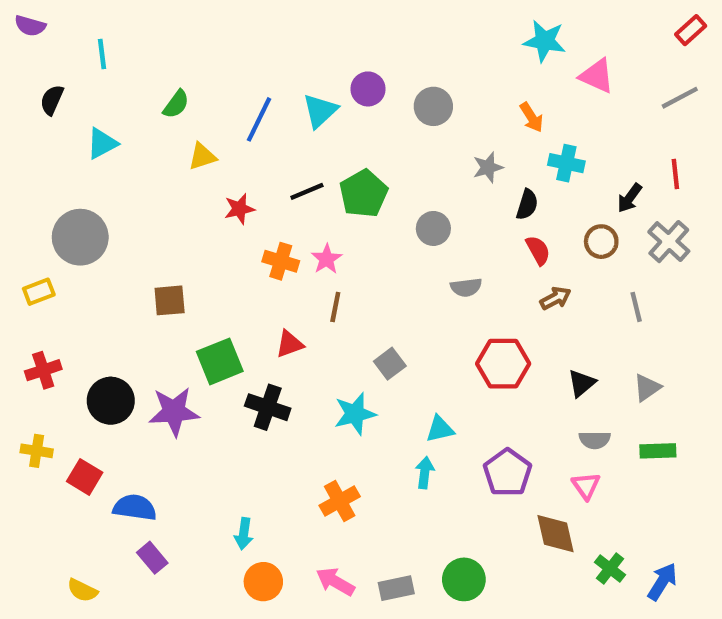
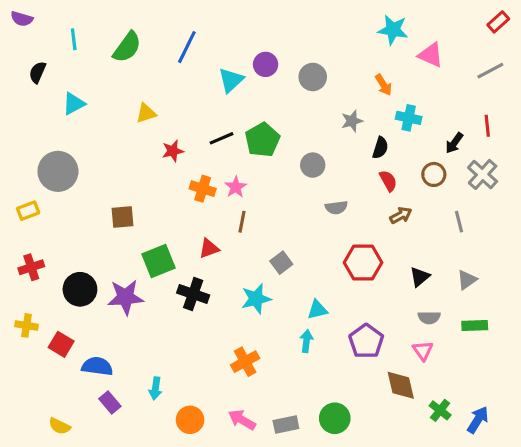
green semicircle: (176, 104) -> (127, 47), moved, size x1.5
blue line: (259, 119) -> (187, 47), moved
cyan arrow: (244, 534) -> (155, 388), moved

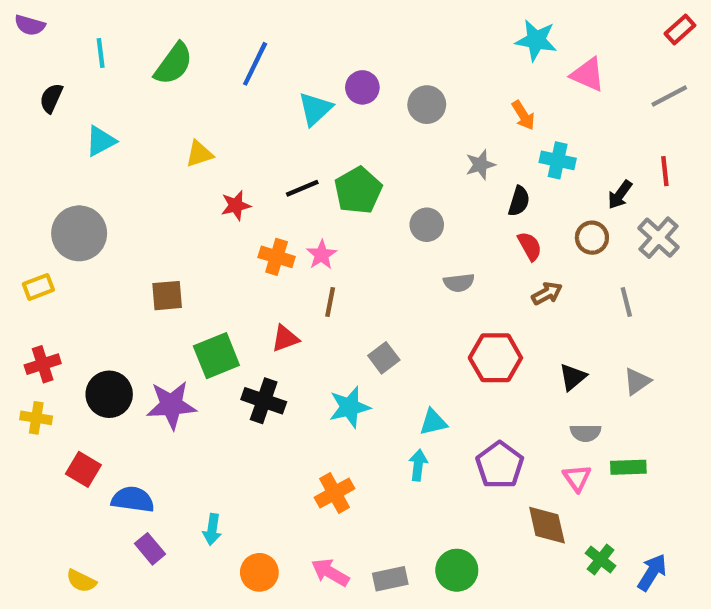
yellow cross: (26, 325) -> (36, 418), moved
green rectangle: (475, 325) -> (628, 467), moved

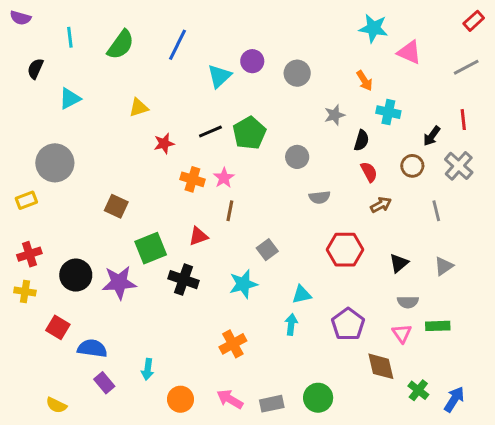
brown square: (167, 296) -> (116, 206), turned 30

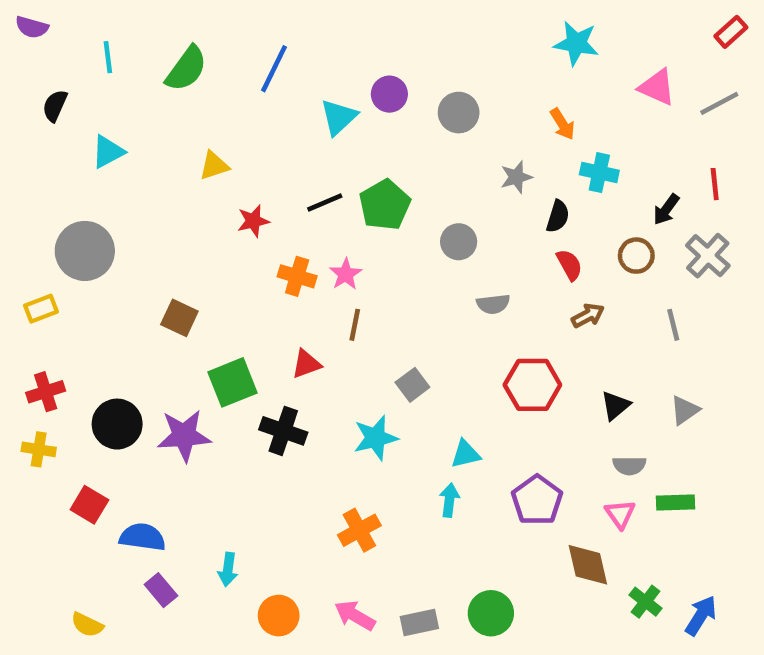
pink triangle: (409, 52) -> (657, 87), moved

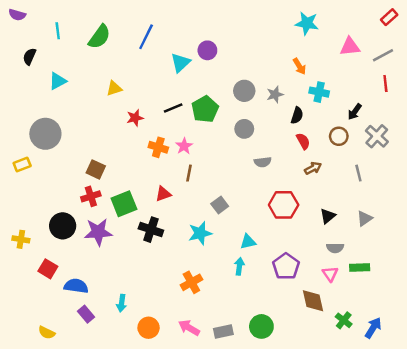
pink triangle: (657, 87) -> (350, 47), turned -30
gray circle: (459, 113) -> (244, 91), moved
red line: (715, 184) -> (385, 83), moved
red cross: (46, 392) -> (91, 196), moved

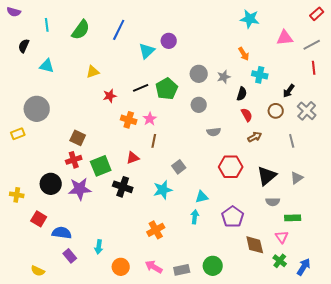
cyan triangle: (58, 81) -> (47, 66), turned 42
black triangle: (328, 216) -> (267, 176), size x1.5
pink triangle: (330, 274) -> (282, 237), moved

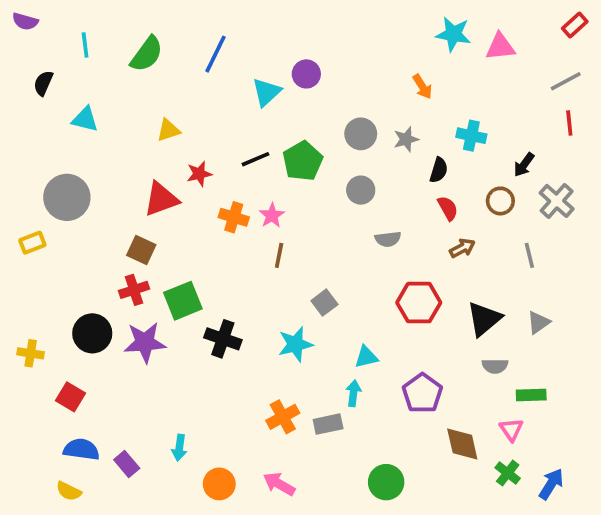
pink triangle: (285, 38) -> (500, 47), moved
orange arrow: (244, 54) -> (422, 87), moved
red triangle: (133, 158) -> (161, 199), moved, size x1.5
blue semicircle: (62, 233) -> (81, 449), moved
gray rectangle: (182, 270) -> (328, 424), moved

